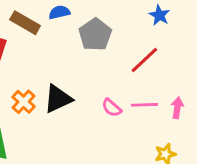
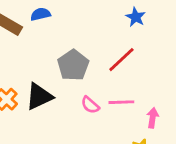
gray pentagon: (95, 35) -> (73, 65), moved
pink arrow: (177, 108) -> (153, 118), moved

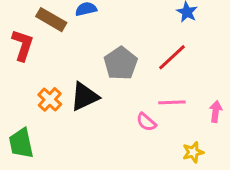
pink semicircle: (90, 105) -> (146, 122), moved
pink arrow: (153, 118) -> (216, 112), moved

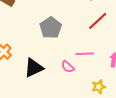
red line: (172, 57) -> (98, 21), moved
black triangle: (84, 96) -> (34, 68), moved

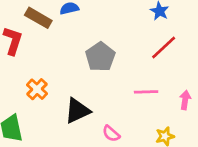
pink semicircle: (68, 67) -> (111, 134), moved

